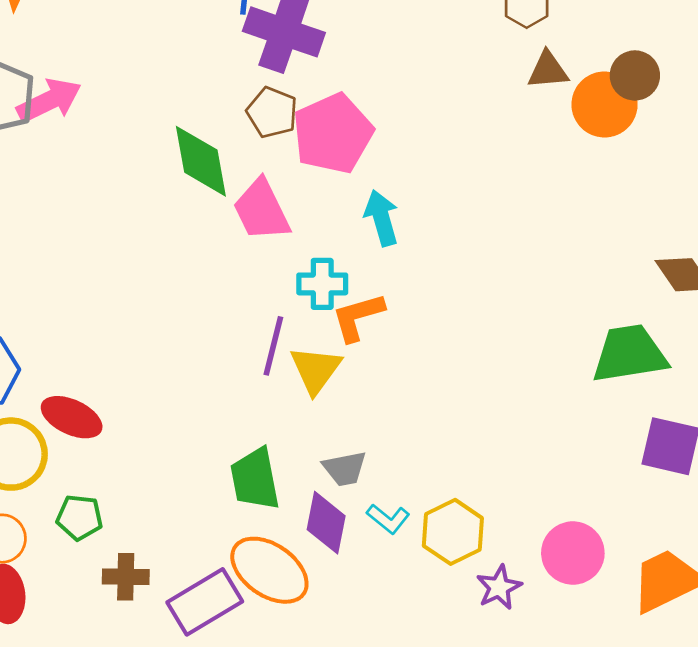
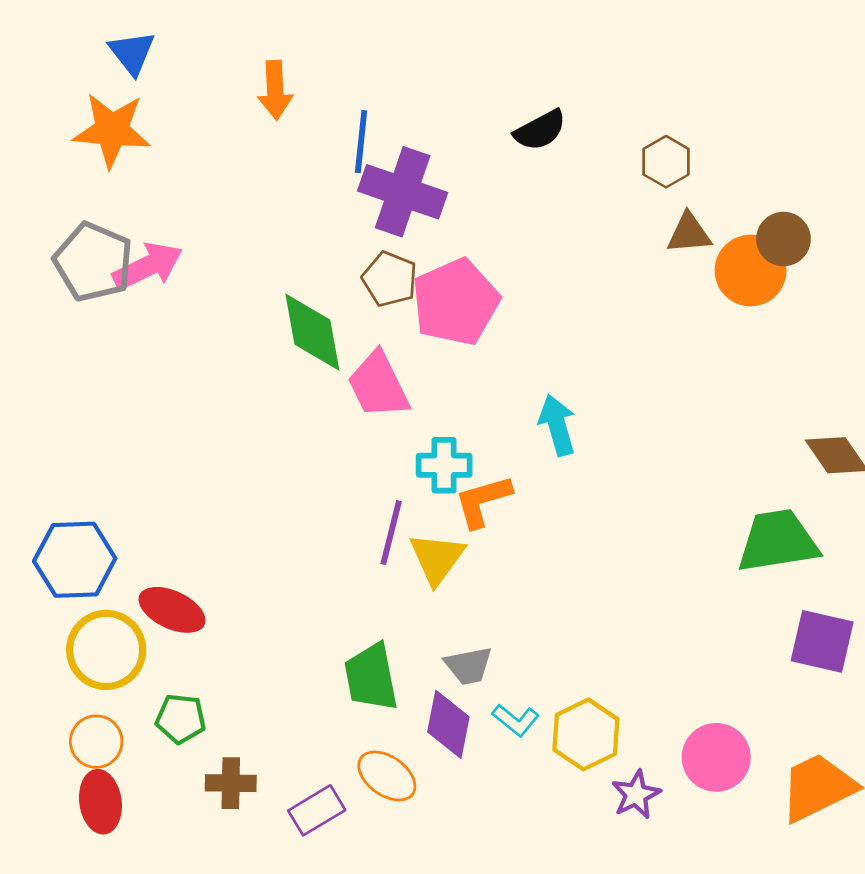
cyan arrow: (382, 218) -> (557, 425), moved
orange ellipse: (269, 570) -> (387, 776), size x0.7
purple rectangle: (205, 602) -> (317, 810), size x0.7

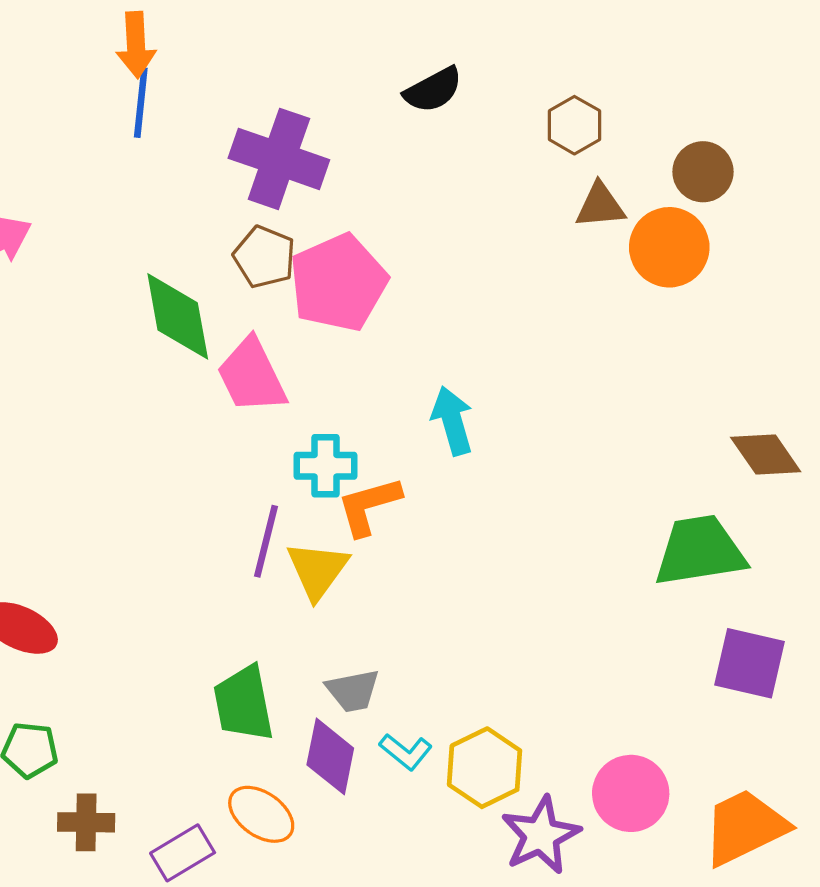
blue line: (361, 142) -> (141, 103), moved
brown circle: (783, 239) -> (703, 172), moved
purple star: (636, 795) -> (541, 835), size x1.4

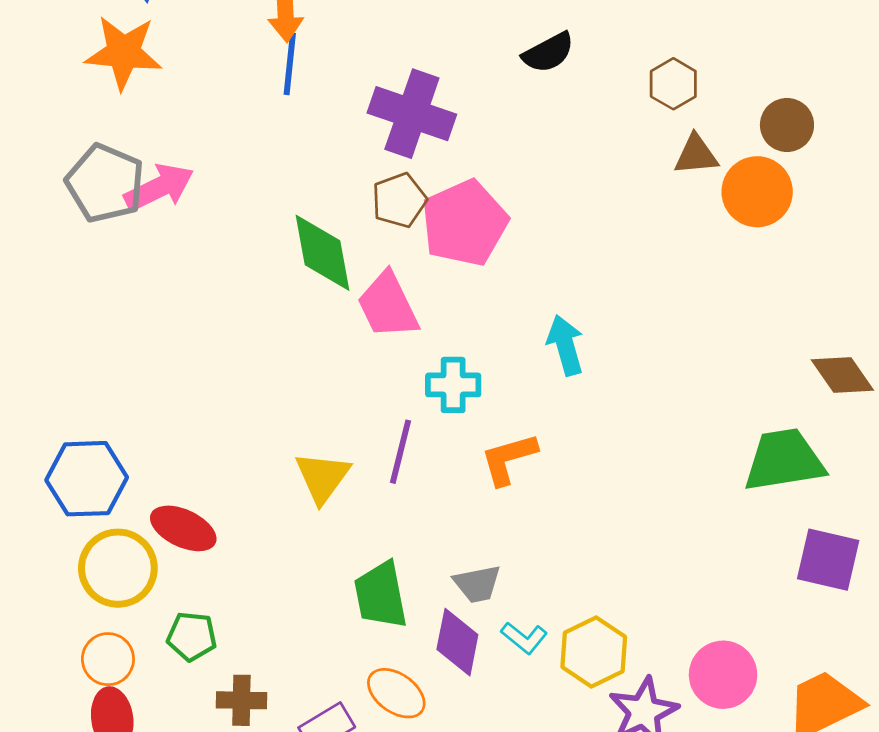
brown pentagon: (264, 257) -> (399, 200), turned 30
orange L-shape: (369, 506) -> (509, 459), moved
yellow triangle: (317, 570) -> (322, 477), moved

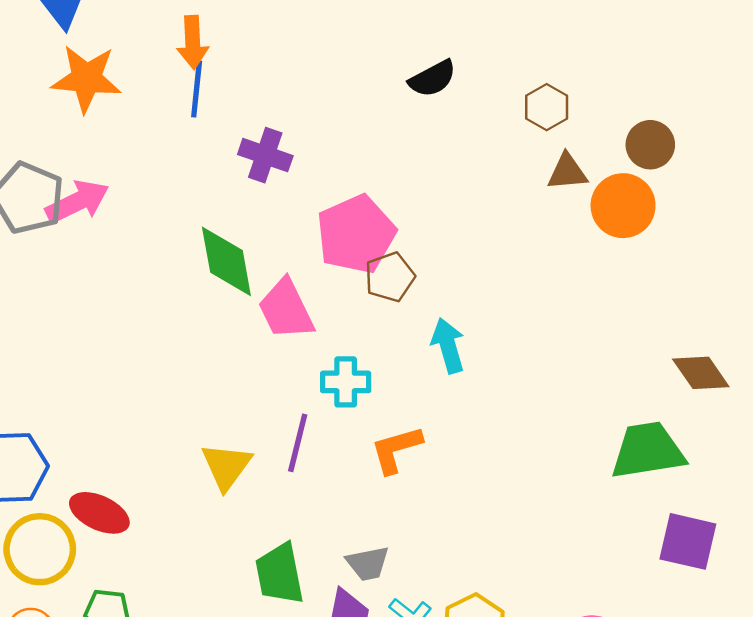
orange star: (124, 53) -> (86, 79), moved
purple cross: (412, 114) -> (265, 155), moved, size x0.7
brown pentagon: (399, 200) -> (390, 277), moved

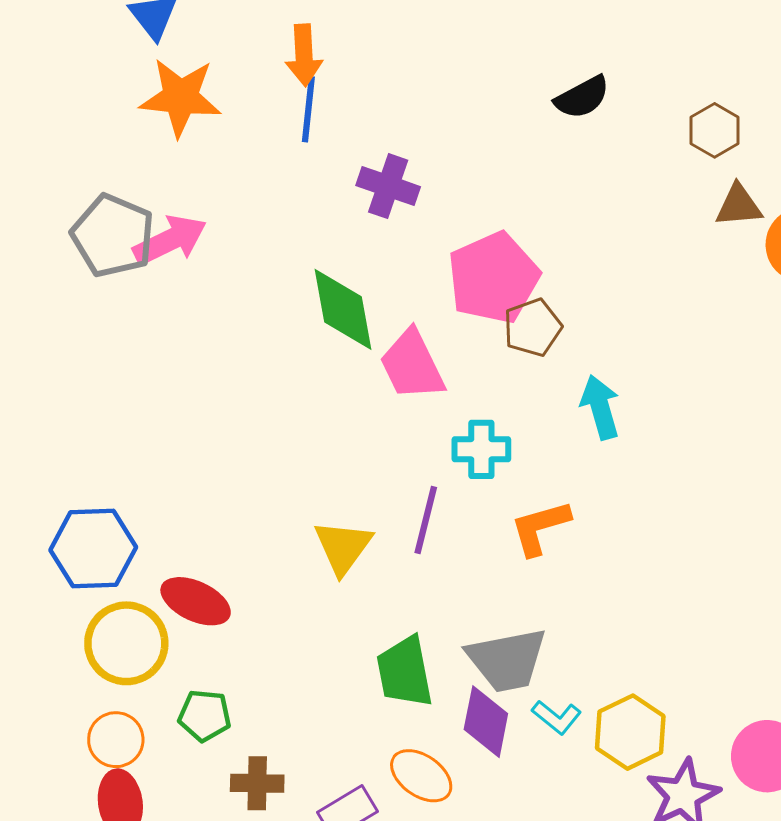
gray trapezoid: (368, 563) -> (507, 660), size x1.6

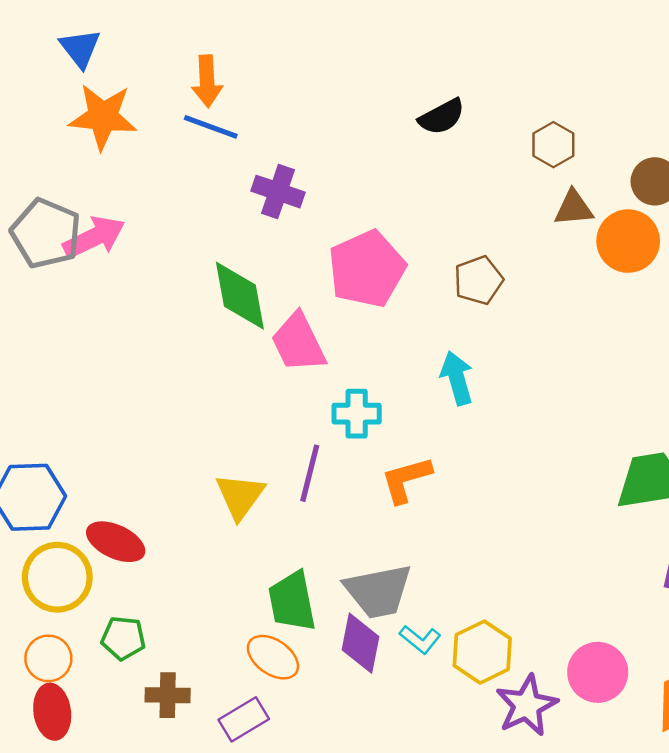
blue line: (308, 109) -> (211, 127), turned -76
brown pentagon: (533, 327) -> (478, 280), moved
orange ellipse: (421, 776) -> (273, 657), moved

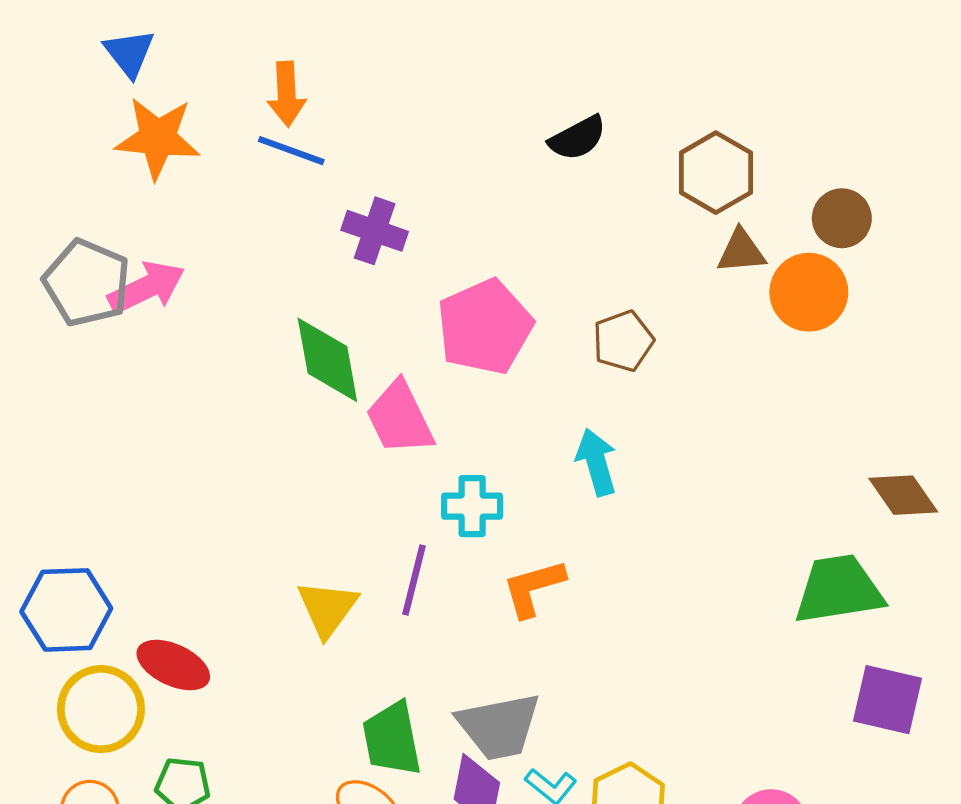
brown hexagon: (553, 145) -> (716, 173), size x1.4

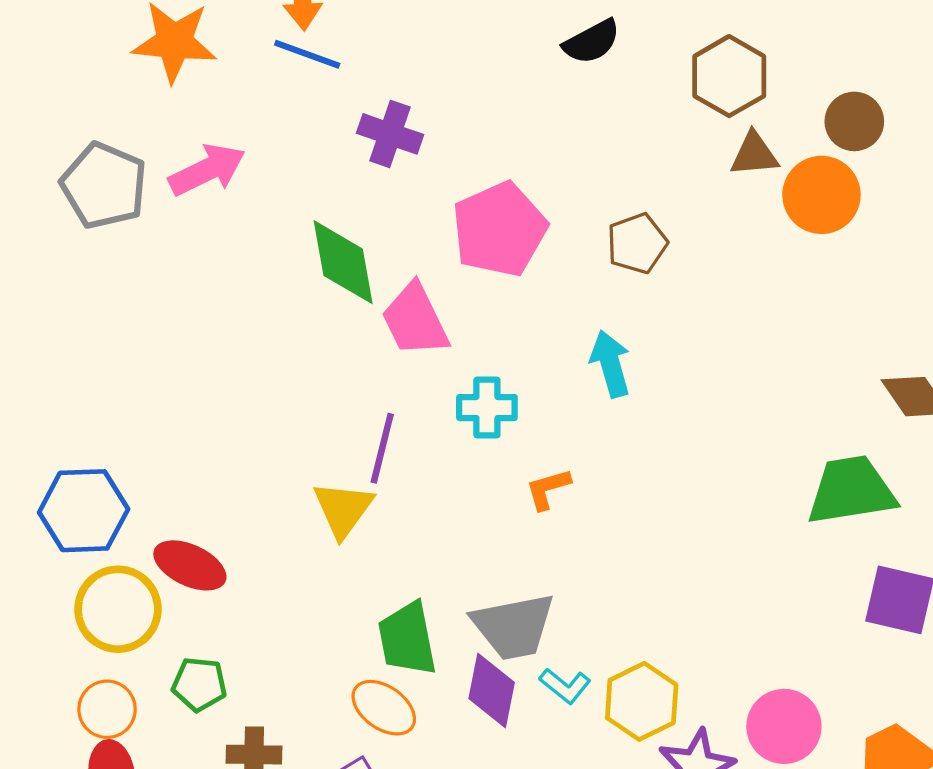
pink arrow: (147, 287) -> (207, 170), moved
purple line: (414, 580) -> (382, 448), moved
orange L-shape: (534, 588) -> (548, 489), size x0.7

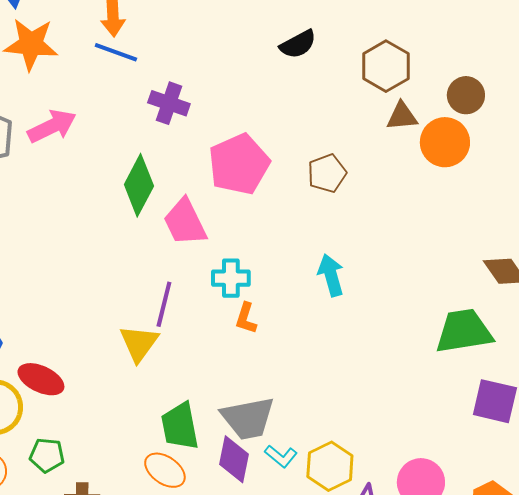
green diamond: (343, 262) -> (139, 185), turned 38
cyan arrow: (610, 364) -> (331, 275), moved
orange L-shape: (548, 489) -> (246, 318), moved, turned -56

